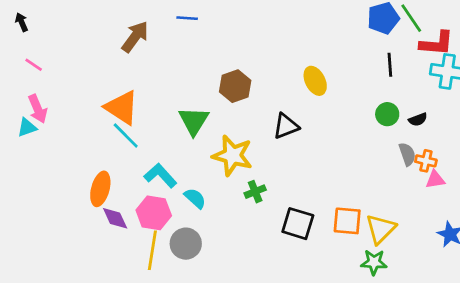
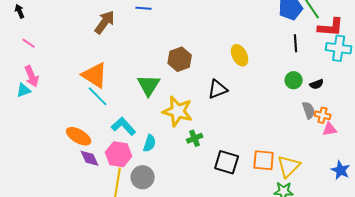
orange ellipse: (100, 189) -> (79, 136), turned -75
cyan semicircle: (195, 198) -> (150, 143), turned 66

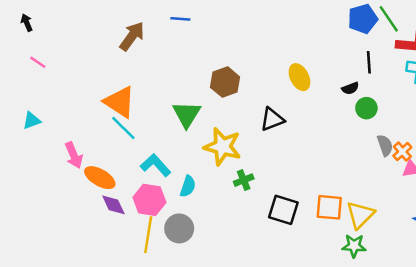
pink arrow: (32, 76) -> (74, 155), moved
black semicircle: (317, 84) -> (350, 88), moved
orange cross: (323, 115) -> (402, 152), turned 35

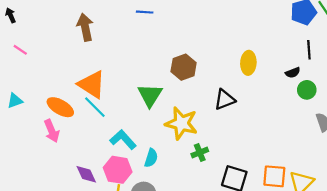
brown arrow: (132, 36) -> (85, 27), moved, turned -48
yellow ellipse: (299, 77) -> (248, 63), turned 30
orange ellipse: (100, 178) -> (60, 107), moved

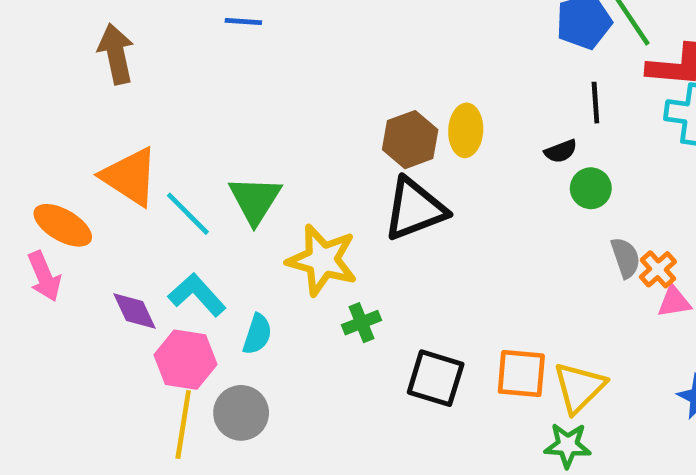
brown hexagon: (184, 67) -> (410, 140), moved
black triangle: (225, 100) -> (415, 209), size x1.4
cyan line: (95, 107) -> (188, 214), moved
purple diamond: (86, 174) -> (135, 311), moved

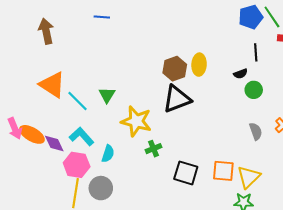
green triangle: (255, 200) -> (107, 95), size x0.7
orange ellipse: (63, 225) -> (32, 134), moved
gray semicircle: (626, 258) -> (256, 131), moved

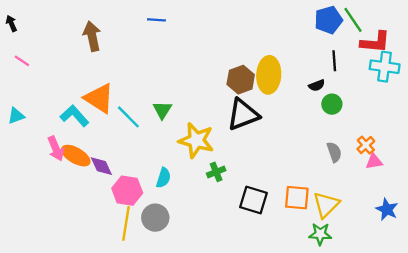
yellow ellipse: (199, 65) -> (269, 75), size x1.4
cyan L-shape: (82, 136) -> (75, 116), moved

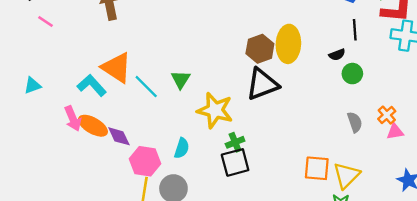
pink line: (22, 61) -> (45, 21), moved
black square: (254, 200) -> (235, 162), moved, turned -32

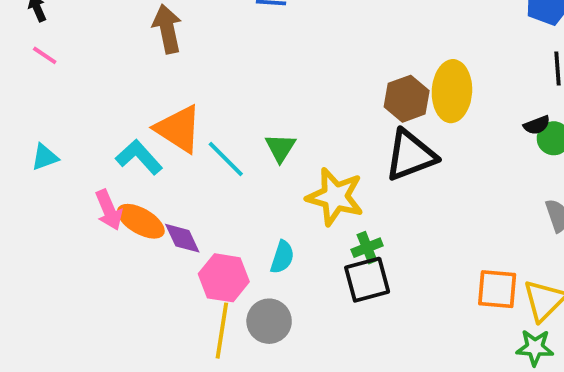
pink line: (45, 21) -> (45, 55), moved
black semicircle: (337, 55) -> (537, 125), moved

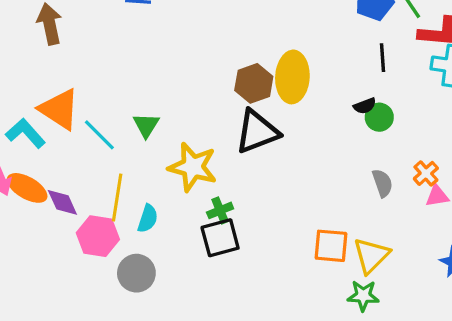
yellow line: (222, 331) -> (117, 198), moved

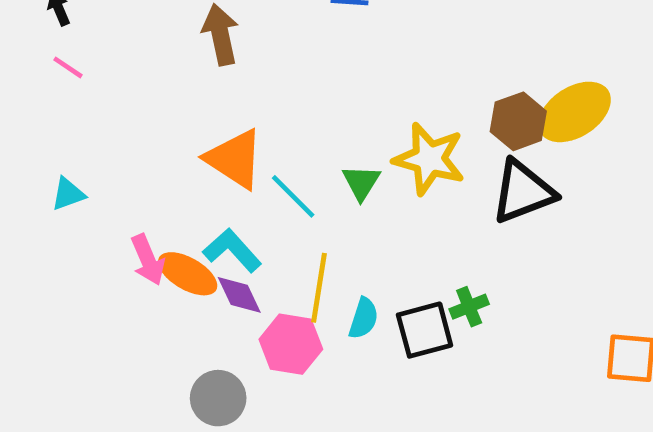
yellow ellipse: (292, 77) -> (575, 112), turned 54
cyan L-shape: (25, 133) -> (232, 250), moved
yellow star: (193, 167) -> (429, 159), moved
black square: (220, 238) -> (425, 330), moved
gray circle: (136, 273) -> (218, 398), moved

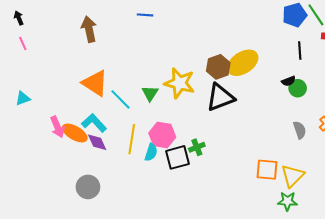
pink line: (68, 67) -> (23, 43), turned 32
pink hexagon: (291, 344) -> (162, 135), moved

